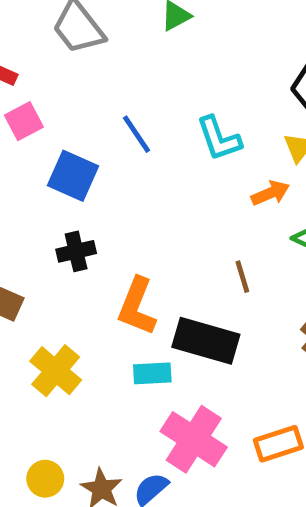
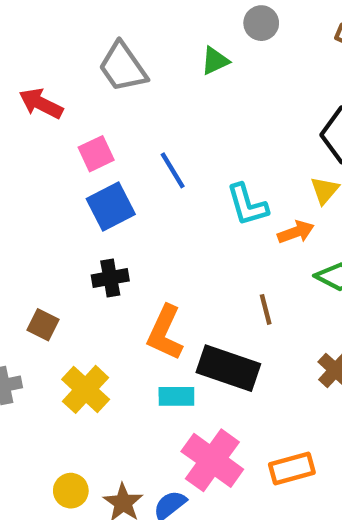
pink square: (24, 121) -> (96, 154), moved
cyan L-shape: (219, 138) -> (247, 205), moved
blue square: (73, 176) -> (111, 207), turned 36

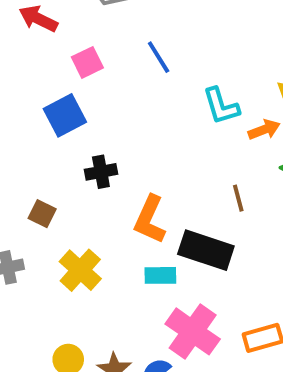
blue line: (173, 170) -> (159, 57), moved
blue square: (111, 207) -> (65, 115), moved

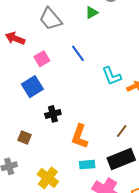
brown line: (238, 198) -> (122, 131), moved, turned 56
black rectangle: (206, 250) -> (121, 159), moved, turned -36
yellow cross: (80, 270) -> (48, 178), moved

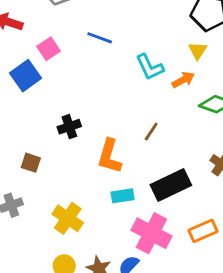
blue line: (78, 53) -> (100, 38), turned -30
blue square: (32, 87) -> (25, 76), moved
brown line: (122, 131) -> (151, 131), moved

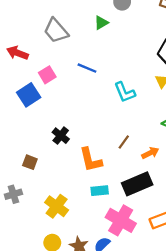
orange arrow: (183, 80) -> (150, 153), moved
black cross: (69, 127) -> (61, 136), turned -35
orange L-shape: (109, 156) -> (91, 160), turned -32

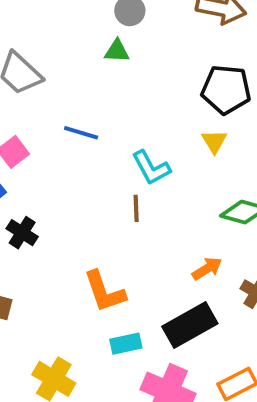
green triangle: (101, 23) -> (117, 51), moved, turned 40
black cross: (61, 136) -> (22, 233), moved
brown line: (124, 142) -> (136, 208), moved, turned -32

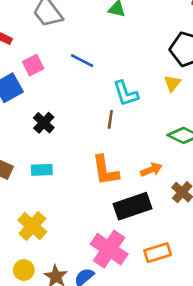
black cross: (22, 233) -> (44, 123), moved
orange L-shape: (104, 292) -> (105, 170), moved
cyan rectangle: (126, 344) -> (42, 170), moved

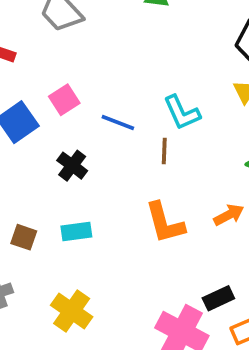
blue line: (82, 61) -> (118, 122), moved
pink square: (33, 65) -> (64, 100), moved
black rectangle: (132, 206) -> (218, 298), moved, size x0.6

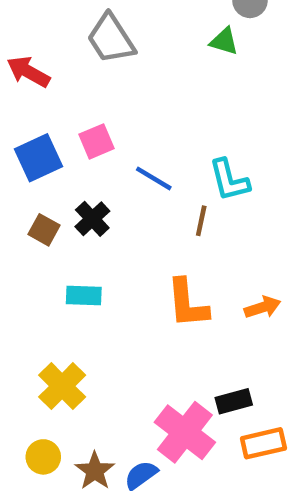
brown square: (24, 237) -> (44, 230), moved

